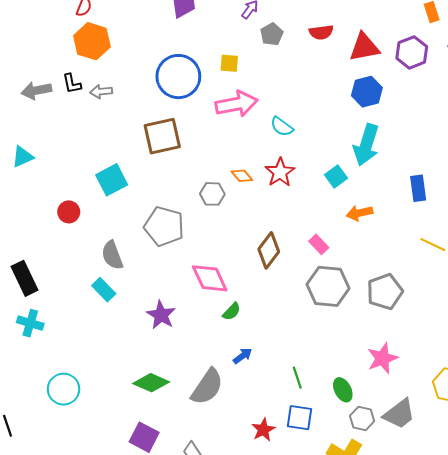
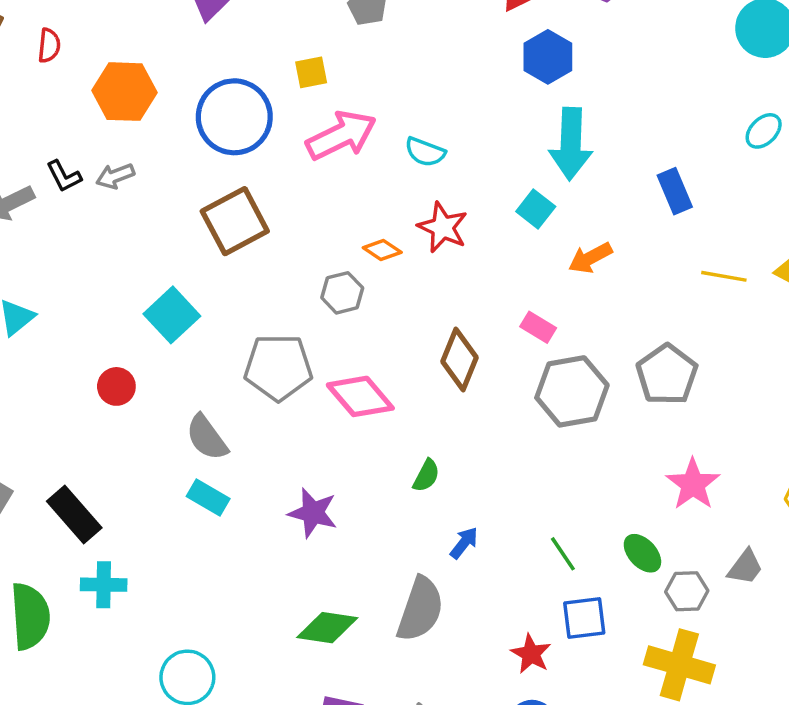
orange hexagon: (92, 41) -> (125, 92), moved
pink diamond: (210, 278) -> (360, 396), moved
gray trapezoid: (399, 414) -> (745, 567), size x0.7

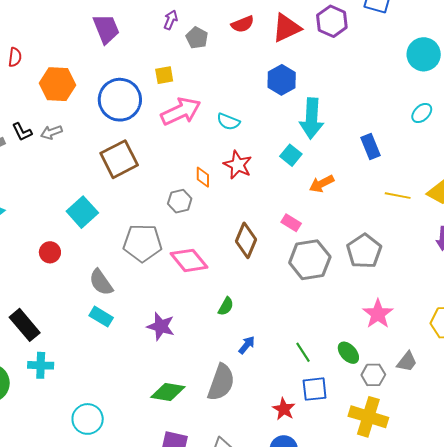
blue hexagon: (548, 57) -> (282, 80), moved
orange diamond: (382, 250) -> (203, 177), turned 55

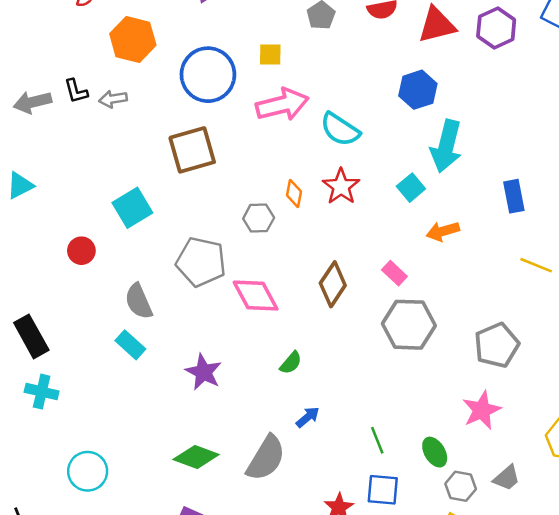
cyan semicircle: (228, 122) -> (340, 129), size x1.4
gray pentagon: (364, 251) -> (497, 345), moved

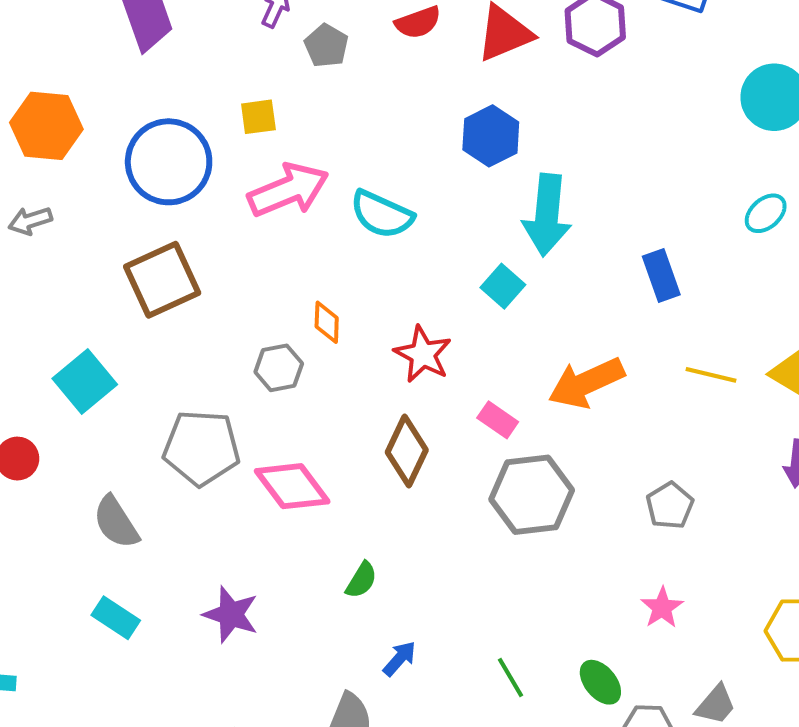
red star: (341, 186) -> (423, 354), moved
orange arrow: (443, 231) -> (586, 383), moved, size x1.5
cyan rectangle: (130, 345) -> (116, 618), moved
gray pentagon: (497, 345) -> (670, 506), size x0.7
pink star: (482, 410) -> (662, 608), size x0.7

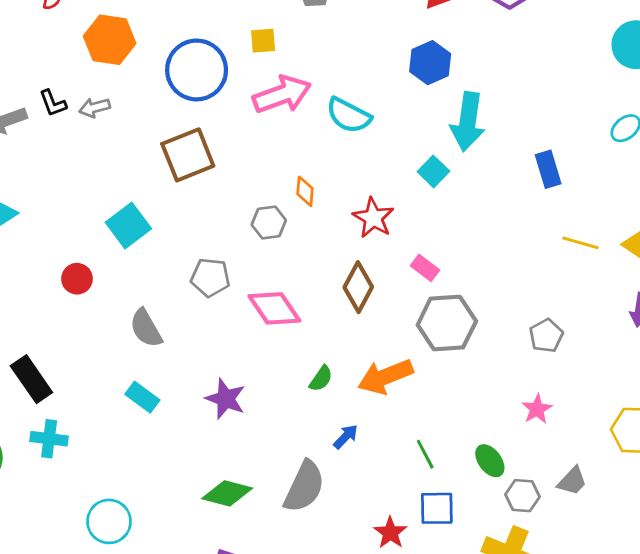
orange arrow: (586, 383) -> (385, 377), moved
gray pentagon: (202, 448) -> (210, 277), size x0.7

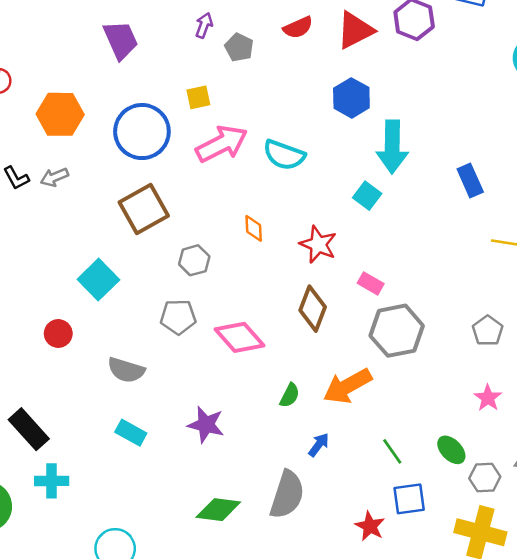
gray hexagon: (269, 223) -> (194, 260), moved
gray semicircle: (146, 328) -> (126, 370), turned -36

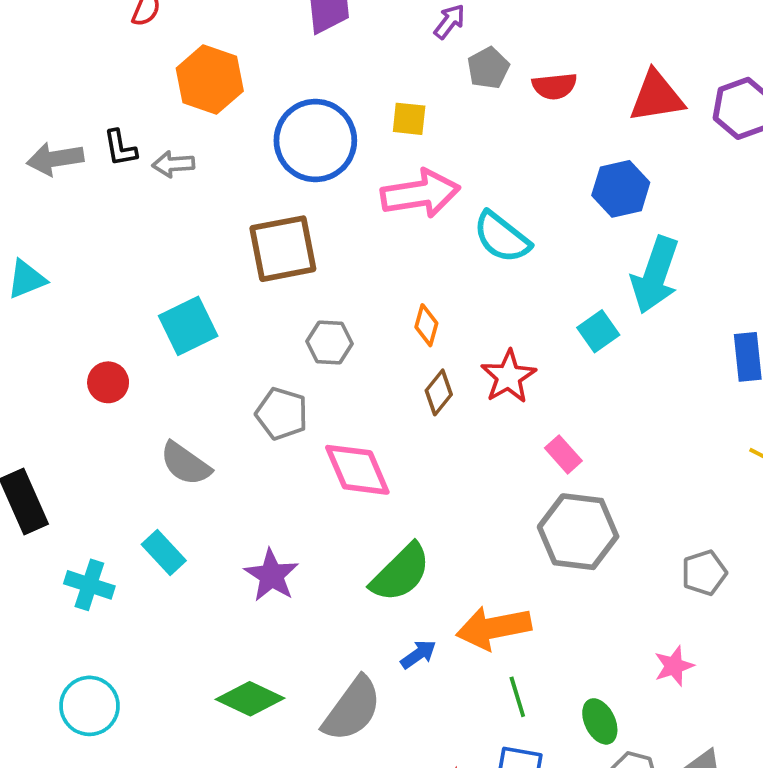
red semicircle: (298, 27) -> (554, 86), moved
brown diamond: (313, 309) -> (439, 392), moved, size x0.7
orange arrow: (348, 386) -> (494, 628), moved
green semicircle: (290, 395) -> (401, 573), size x1.8
cyan cross: (52, 481) -> (89, 585), moved

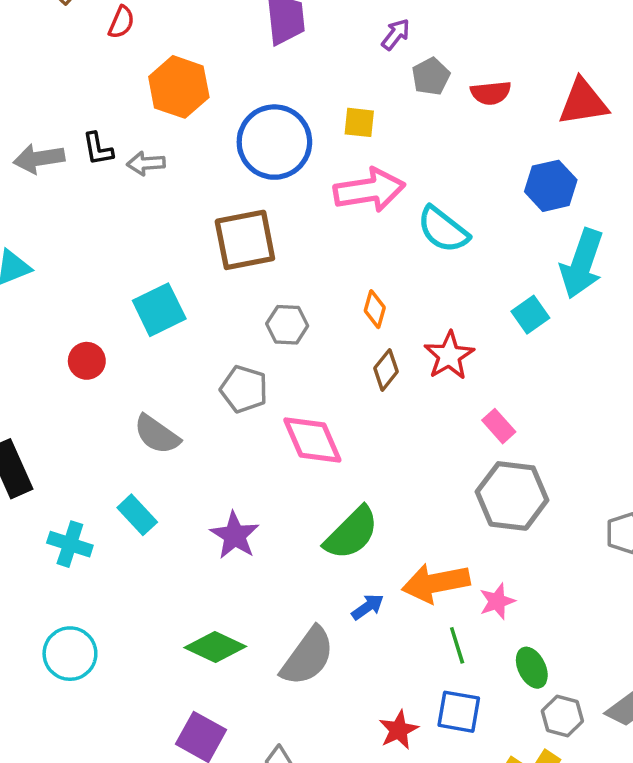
pink star: (674, 666) -> (497, 601), moved

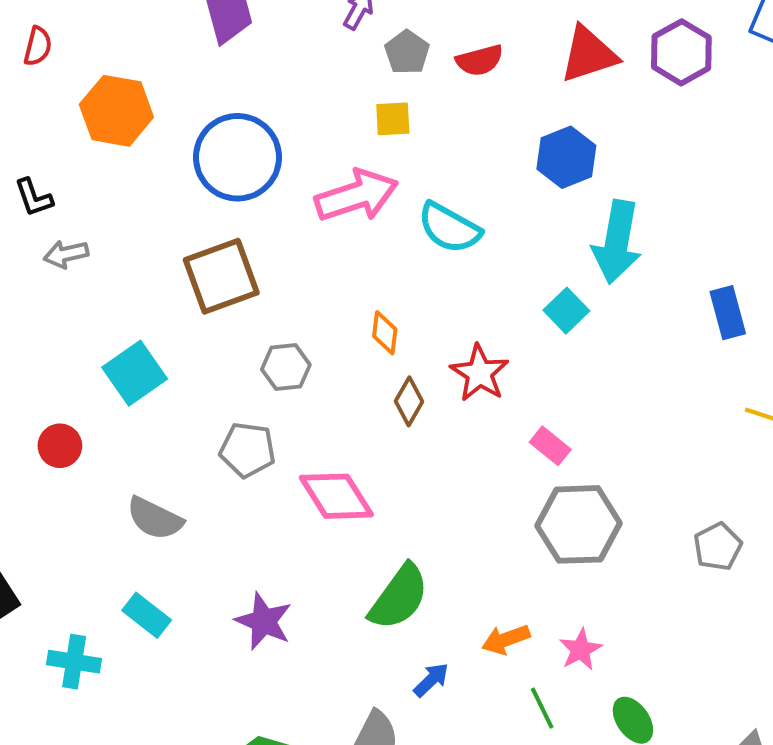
yellow square: (359, 122) -> (393, 119), moved
gray arrow: (146, 163) -> (66, 254), moved
orange arrow: (436, 583) -> (506, 639), size x0.6

